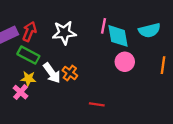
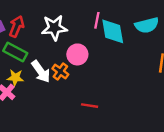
pink circle: (125, 62) -> (77, 54), moved

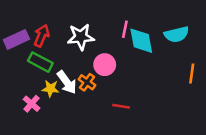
yellow star: (15, 78) -> (50, 89), moved
red line: (90, 106) -> (121, 106), moved

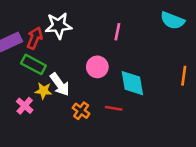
cyan semicircle: (177, 34) -> (173, 21), moved, turned 35
white star: (81, 37) -> (58, 26), moved
cyan diamond: (141, 41) -> (132, 83), moved
orange cross: (87, 82) -> (81, 111), moved

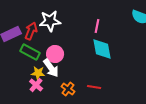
pink circle: (97, 67) -> (55, 54), moved
cyan diamond: (132, 83) -> (102, 49), moved
pink cross: (25, 106) -> (36, 85), moved

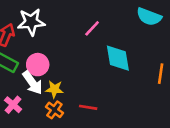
pink line: (97, 26) -> (92, 28), turned 32
cyan diamond: (102, 49) -> (118, 58), moved
yellow star: (38, 73) -> (54, 89), moved

